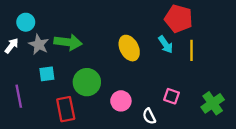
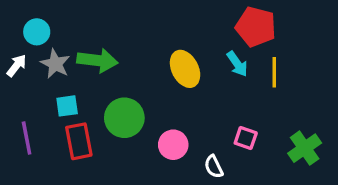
red rectangle: (66, 109) -> (79, 141), moved

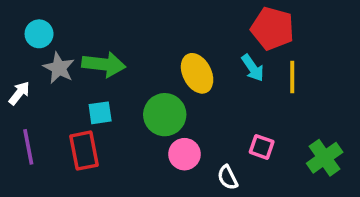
white arrow: (17, 66) -> (19, 93), moved
cyan square: (67, 106) -> (100, 113), moved
green circle: (124, 118) -> (165, 115), moved

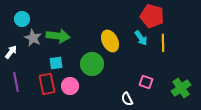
pink circle: (184, 154) -> (70, 86), moved

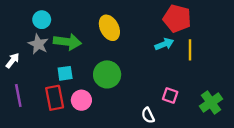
cyan circle: (22, 19) -> (42, 20), moved
cyan arrow: (141, 38) -> (164, 44), turned -77
yellow ellipse: (110, 41) -> (109, 28), moved

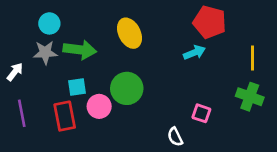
gray star: (38, 44) -> (45, 52), turned -30
yellow line: (190, 50) -> (252, 58), moved
pink circle: (81, 100) -> (99, 106), moved
green cross: (211, 103) -> (250, 97), moved, turned -35

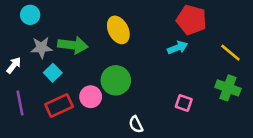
cyan circle: (49, 23) -> (30, 15), moved
yellow line: (252, 58) -> (230, 53), turned -50
cyan square: (77, 87) -> (53, 73), moved, turned -36
red rectangle: (65, 116) -> (59, 106), turned 76
white semicircle: (175, 137) -> (136, 124), moved

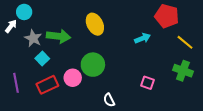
red pentagon: (191, 20) -> (167, 16), moved
gray star: (41, 48) -> (33, 38), turned 30
white arrow: (14, 65) -> (11, 26), moved

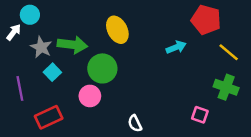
green circle: (93, 65) -> (102, 68), moved
purple line: (16, 83) -> (20, 88), moved
pink square: (148, 83) -> (200, 115), moved
red rectangle: (47, 85) -> (49, 117), moved

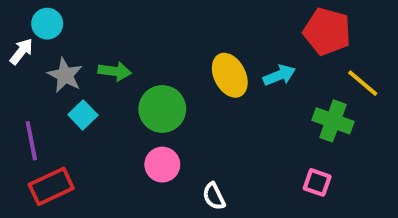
yellow ellipse: (117, 30) -> (230, 75), moved
green arrow: (72, 45) -> (115, 71), size x0.7
green cross: (226, 87) -> (333, 121), moved
pink circle: (90, 96) -> (162, 165), moved
red rectangle: (49, 117) -> (51, 186), moved

